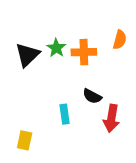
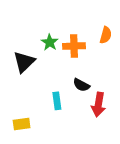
black triangle: (27, 55) -> (24, 62), moved
yellow rectangle: (25, 140) -> (22, 124), turned 70

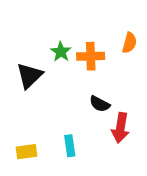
cyan rectangle: (57, 101) -> (70, 146), moved

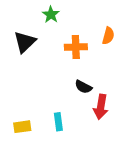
green star: (61, 52) -> (51, 15), moved
black triangle: (29, 76) -> (25, 42), moved

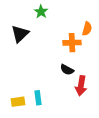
orange cross: (76, 47) -> (72, 43), moved
cyan rectangle: (58, 122) -> (38, 98), moved

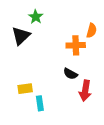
green star: (41, 12) -> (36, 17), moved
yellow rectangle: (18, 102) -> (25, 89), moved

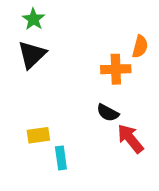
green star: (36, 17) -> (34, 19), moved
red arrow: (85, 91) -> (130, 139), turned 132

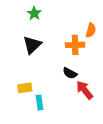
green star: (34, 19) -> (34, 13), moved
black triangle: (32, 55) -> (32, 45), moved

